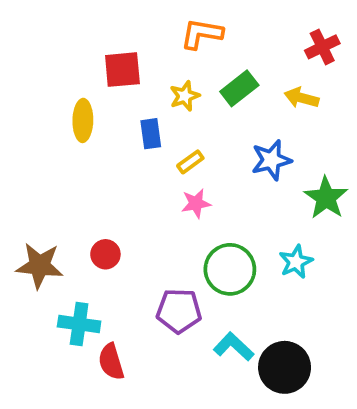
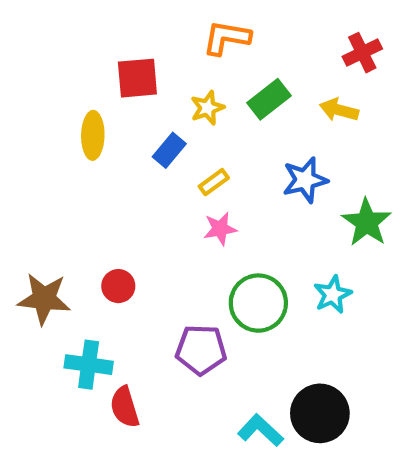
blue rectangle: (151, 134) -> (169, 150), turned 48
cyan L-shape: (234, 347) -> (260, 430), moved

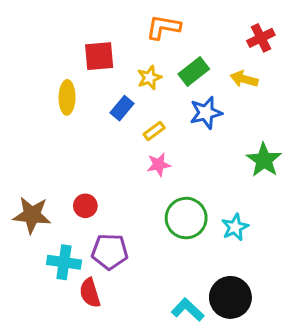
blue star: (305, 180) -> (206, 113), moved
cyan star: (333, 295) -> (235, 227), moved
purple pentagon: (201, 350) -> (110, 252), moved

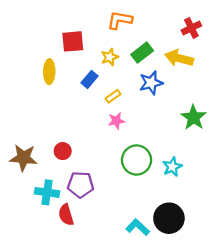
yellow arrow: (244, 79) -> (179, 58), size x1.4

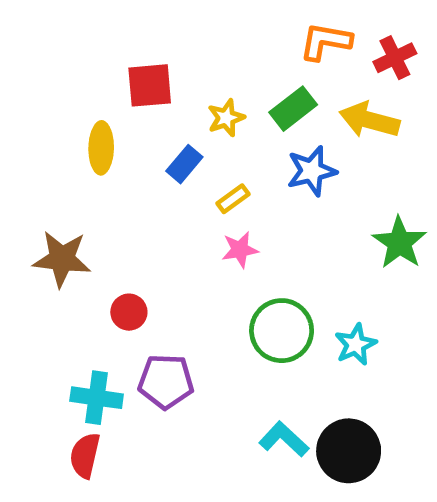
orange L-shape: (120, 20) -> (325, 41), moved
brown star: (23, 158) -> (62, 259), moved
red semicircle: (66, 215) -> (85, 455), moved, turned 30
cyan L-shape: (138, 227) -> (284, 439), moved

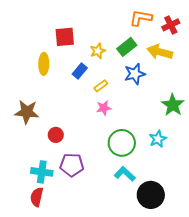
cyan star: (356, 344) -> (158, 139), moved
cyan L-shape: (284, 439) -> (125, 174), moved

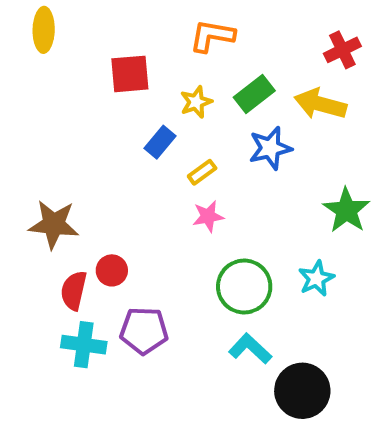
orange L-shape: (141, 18) -> (212, 36), moved
yellow ellipse: (44, 64) -> (44, 30), moved
red semicircle: (37, 197) -> (74, 291), moved

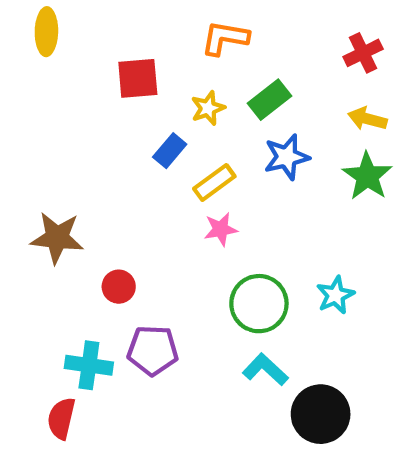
yellow arrow: (320, 104) -> (367, 119), moved, size x0.7
yellow rectangle: (202, 172) -> (214, 182), size x1.4
green star: (346, 210) -> (367, 176), moved
red semicircle: (74, 291) -> (61, 418), moved

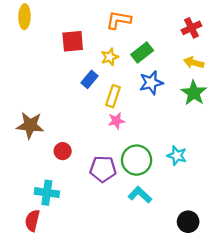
yellow rectangle: (214, 182) -> (113, 96), turned -35
cyan star: (335, 295) -> (177, 156), turned -30
purple pentagon: (153, 350) -> (103, 169), moved
black circle: (321, 414) -> (188, 222), moved, size x0.7

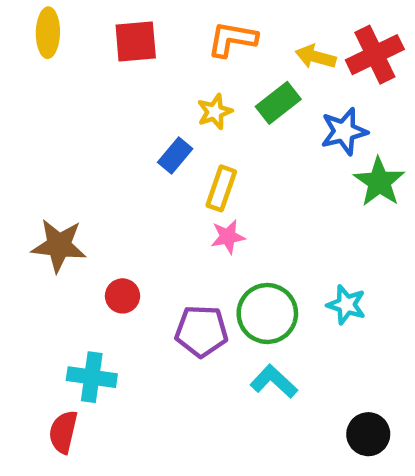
red cross: (191, 28) -> (375, 55), size x1.4
red square: (73, 41) -> (136, 41), moved
yellow arrow: (194, 63) -> (316, 57), moved
blue star: (151, 83) -> (344, 131), moved

